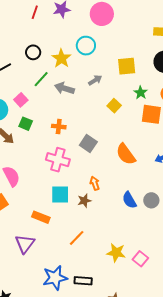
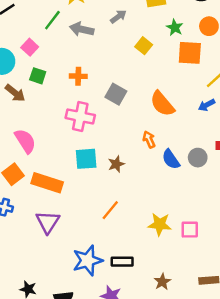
orange arrow: (95, 183) -> (149, 140), moved
orange rectangle: (41, 217) -> (47, 183), moved, size x1.4
pink square: (140, 259) -> (190, 230), turned -35

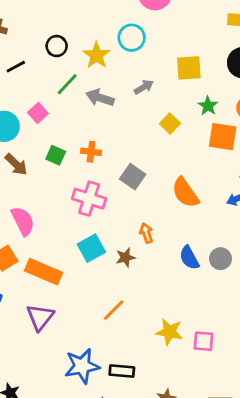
green square: (38, 76) -> (56, 155), moved
orange arrow: (149, 140) -> (146, 233), moved
cyan square: (86, 159) -> (91, 248), turned -30

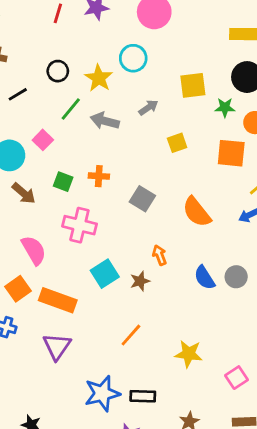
green star: (208, 106) -> (225, 108), moved, turned -30
yellow square: (170, 123) -> (177, 143), turned 30
pink cross: (89, 199) -> (79, 225), moved
pink square: (204, 341) -> (236, 378), moved, turned -35

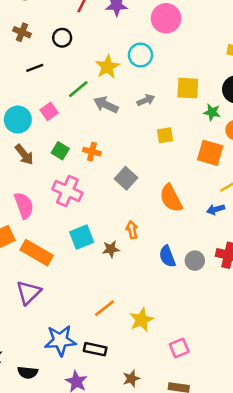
black circle: (58, 71) -> (62, 38), moved
orange line: (131, 335) -> (104, 308), moved
yellow star: (189, 354) -> (141, 320), turned 30

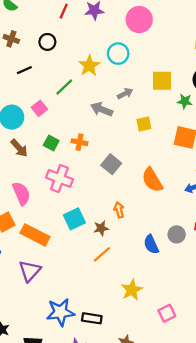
gray arrow: (106, 105) -> (102, 109), moved
blue semicircle: (167, 256) -> (151, 244), moved
orange line: (104, 308) -> (102, 254), moved

